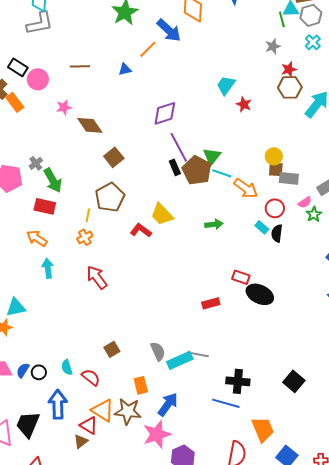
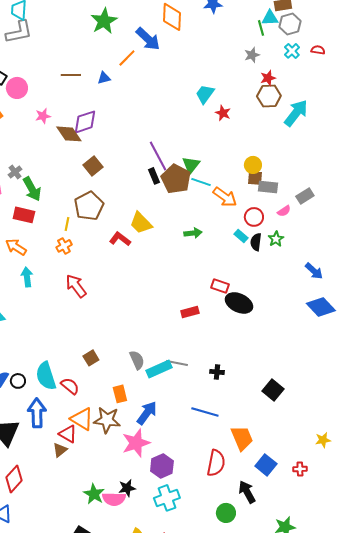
brown line: (80, 66) -> (71, 75), moved
purple diamond: (165, 113) -> (85, 122), moved
green star: (314, 214) -> (276, 239), moved
cyan semicircle: (67, 367) -> (46, 376), size x1.8
black cross: (238, 381) -> (217, 372), moved, size x0.6

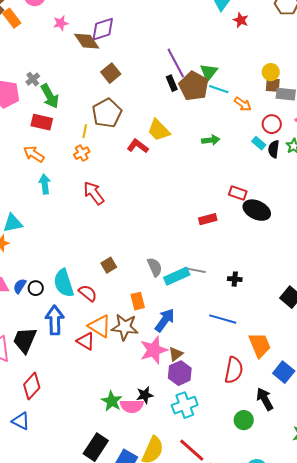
orange arrow: (225, 197) -> (243, 104), size x0.7
brown triangle: (60, 450) -> (176, 354), moved

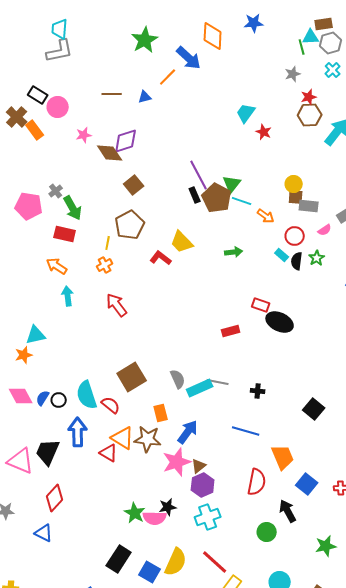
brown square: (109, 265) -> (132, 377), size x1.8

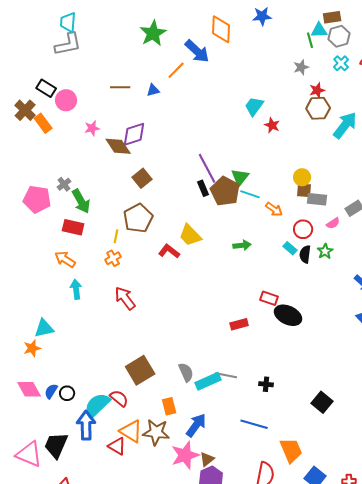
cyan semicircle: (87, 395) -> (97, 405), moved, turned 64

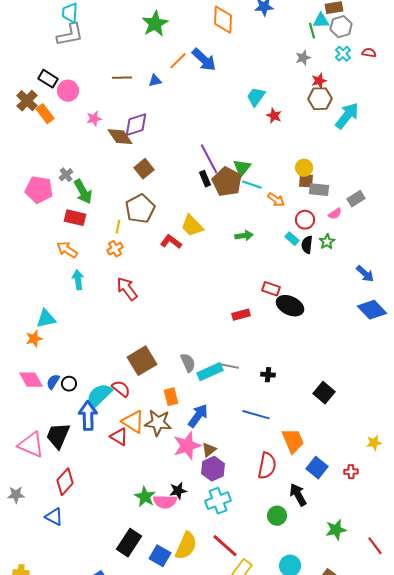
blue arrow: (197, 51) -> (204, 60), moved

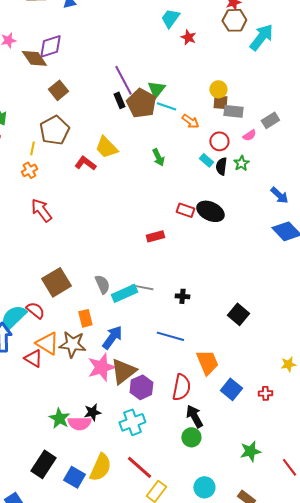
green arrow: (244, 236) -> (158, 157), turned 72
black ellipse: (290, 306) -> (210, 211), moved
brown triangle: (209, 450) -> (123, 371), size x1.8
purple hexagon: (213, 469) -> (141, 387), moved
black arrow: (298, 495) -> (194, 416), moved

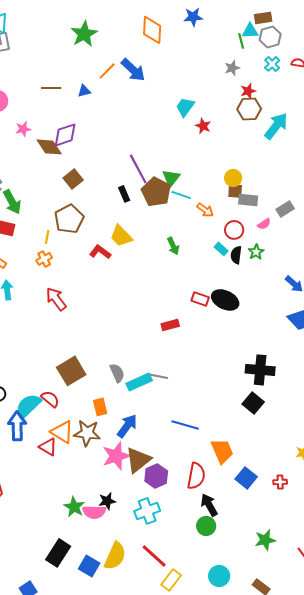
black rectangle: (119, 100) -> (124, 194), moved
black cross: (182, 296) -> (260, 370), moved, size x2.0

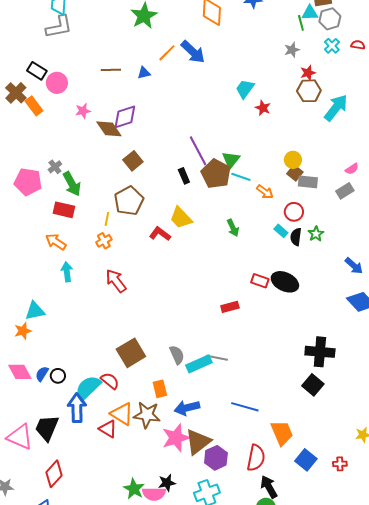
brown square: (235, 191) -> (295, 173), turned 35
pink semicircle: (264, 224) -> (352, 169), moved
blue arrow: (127, 426) -> (187, 408), turned -140

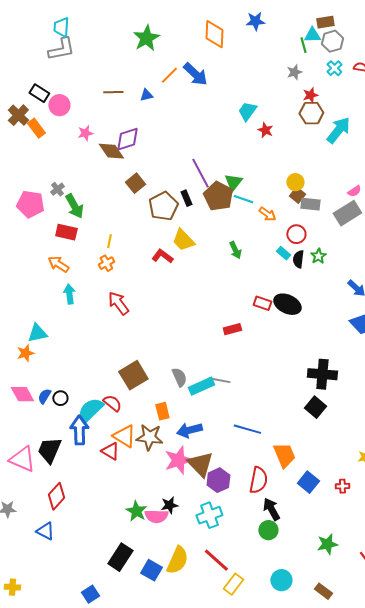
gray rectangle: (345, 191) -> (347, 213), size x1.5
brown pentagon: (129, 201) -> (163, 206), moved
brown triangle: (198, 442) -> (200, 464), turned -36

